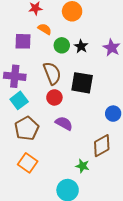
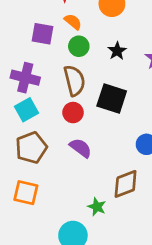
green circle: (62, 45) -> (79, 46), moved
orange square: (28, 163) -> (26, 193), turned -30

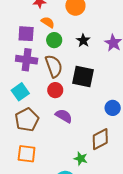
purple cross: (25, 78) -> (27, 60), moved

